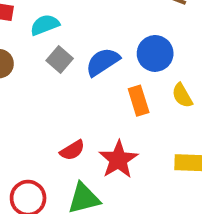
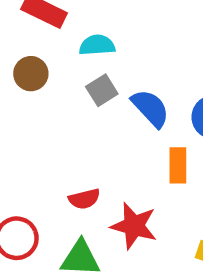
blue semicircle: (103, 62) -> (150, 108), turned 63
red star: (118, 160) -> (134, 226), turned 30

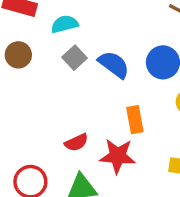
orange rectangle: (178, 165) -> (135, 120), moved

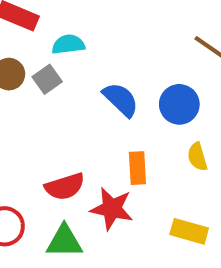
gray square: (74, 58) -> (47, 79), moved
red semicircle: (76, 142) -> (65, 186), size x1.4

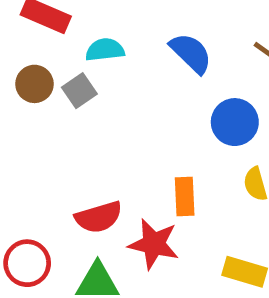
blue semicircle: (121, 100) -> (191, 53), moved

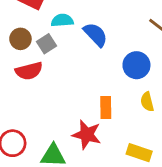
blue semicircle: (191, 53) -> (95, 35), moved
red semicircle: (99, 217) -> (29, 71), moved

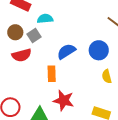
blue semicircle: (95, 35) -> (66, 51), moved, turned -78
orange rectangle: (106, 108) -> (52, 74), moved

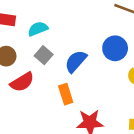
gray square: (34, 36) -> (44, 55), moved

